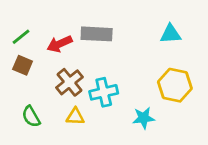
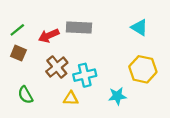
cyan triangle: (171, 34) -> (139, 27), turned 36
yellow triangle: (75, 116) -> (71, 98), moved

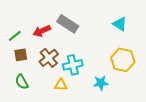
gray rectangle: (79, 27) -> (68, 24), turned 30
green line: (17, 30) -> (15, 36), moved
brown square: (18, 53) -> (21, 55), moved, turned -32

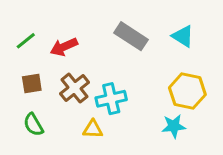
gray rectangle: (68, 24) -> (131, 36), moved
green line: (15, 36) -> (26, 41), moved
cyan star: (101, 83) -> (174, 126), moved

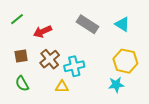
green line: (26, 41) -> (17, 19), moved

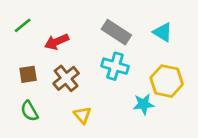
cyan cross: (74, 66) -> (115, 66), moved, turned 30
cyan star: (116, 85) -> (144, 104), moved
yellow triangle: (62, 87) -> (82, 115), turned 48

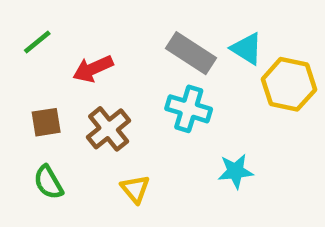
cyan triangle: (163, 32) -> (247, 49), moved
yellow hexagon: (167, 81) -> (289, 84), moved

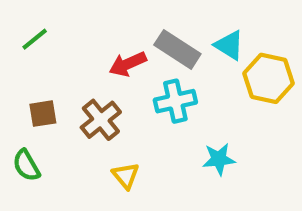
red arrow: (93, 69) -> (128, 64), moved
cyan cross: (189, 109) -> (175, 101), turned -30
green semicircle: (48, 182) -> (26, 165), moved

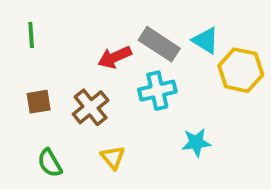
green line: (35, 39) -> (31, 35), turned -55
green semicircle: (26, 165) -> (50, 163), moved

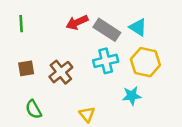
red arrow: (115, 57) -> (77, 22), moved
yellow hexagon: (241, 70) -> (145, 62), moved
yellow triangle: (113, 157) -> (87, 114), moved

